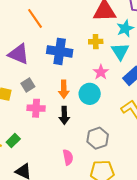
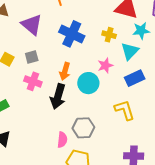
black arrow: (64, 115) -> (58, 97), size x1.4
pink semicircle: (68, 157) -> (62, 140), moved

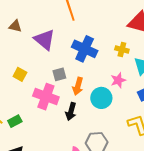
gray square: (32, 57) -> (59, 74), moved
pink cross: (33, 81) -> (46, 97), size x1.4
black arrow: (58, 97) -> (71, 111), size x0.7

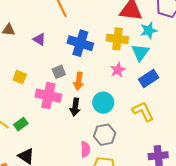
purple triangle: (45, 40) -> (39, 39), size x0.6
yellow cross: (122, 49) -> (117, 39), size x1.5
cyan circle: (101, 98) -> (103, 103), moved

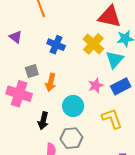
yellow cross: (117, 39) -> (93, 44), turned 30
blue cross: (80, 43) -> (56, 45), size x0.7
pink star: (118, 70) -> (96, 85), moved
black arrow: (75, 107) -> (43, 121), moved

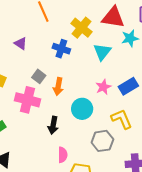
yellow cross: (93, 44) -> (82, 28), moved
cyan triangle: (115, 60) -> (102, 52), moved
gray square: (32, 71) -> (39, 76), turned -32
gray hexagon: (71, 138) -> (102, 141), moved

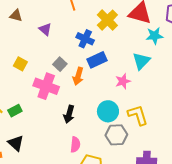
cyan triangle: (102, 52) -> (141, 61), moved
blue rectangle: (128, 86) -> (97, 60), moved
cyan circle: (82, 109) -> (108, 111), moved

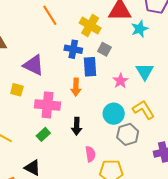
purple triangle: (45, 29) -> (34, 65), moved, size x1.6
blue rectangle: (97, 60) -> (90, 67), turned -54
cyan triangle: (141, 61) -> (145, 71), moved
gray square: (60, 64) -> (104, 49), moved
green rectangle: (15, 111) -> (43, 134), moved

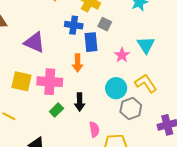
yellow square: (17, 90) -> (21, 81), moved, size x1.5
green rectangle: (43, 134) -> (56, 110), moved

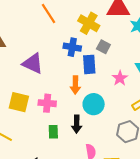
pink cross: (50, 82) -> (47, 103), size x0.7
cyan circle: (116, 88) -> (94, 104), moved
green rectangle: (56, 110) -> (53, 132), turned -48

